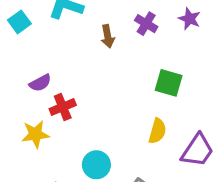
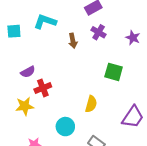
purple star: (189, 19) -> (133, 38), moved
cyan square: (19, 22) -> (14, 31), turned 32
yellow semicircle: (157, 131) -> (91, 104), moved

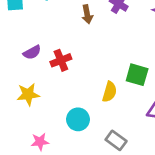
green square: (114, 72) -> (137, 75), moved
red cross: (43, 88) -> (61, 60), moved

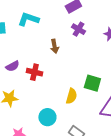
brown arrow: (87, 14) -> (54, 46), moved
red cross: (61, 60) -> (34, 72), turned 35

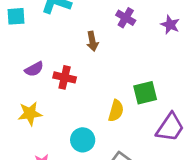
green square: (92, 83) -> (145, 93), turned -30

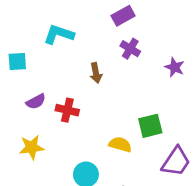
cyan square: (16, 16) -> (17, 61), moved
purple star: (170, 25) -> (175, 67), moved
yellow semicircle: (116, 111) -> (120, 144), turned -90

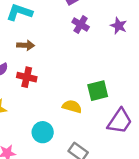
purple star: (175, 67) -> (119, 26), moved
brown arrow: (96, 73) -> (26, 45), moved, turned -77

